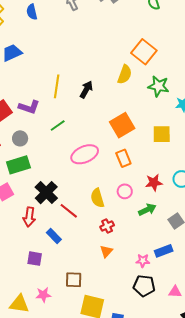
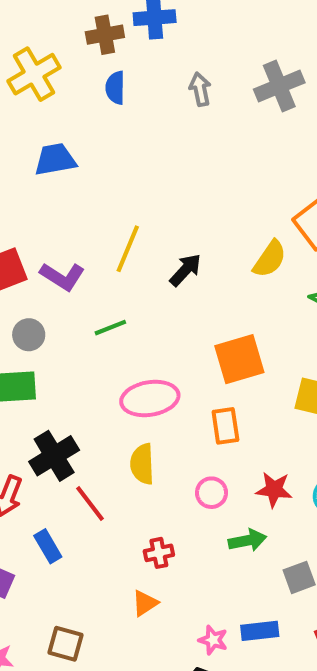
yellow semicircle: (97, 198) -> (142, 464), moved

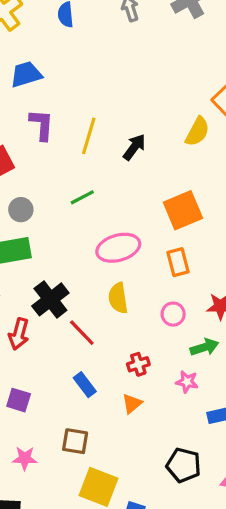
purple L-shape: (62, 276) -> (42, 125), moved, turned -112
blue rectangle: (48, 546) -> (85, 385), moved
pink star: (213, 640) -> (187, 382), moved

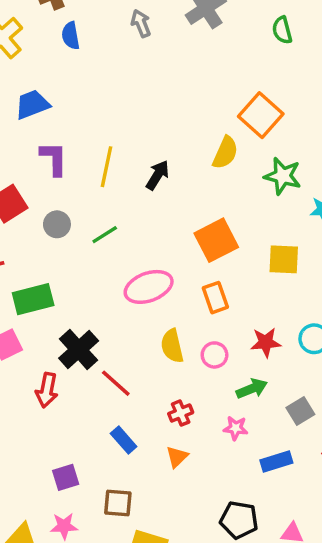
gray circle: (21, 210) -> (57, 224), moved
yellow semicircle: (118, 298) -> (172, 346), moved
purple square: (19, 400) -> (66, 477), moved, turned -30

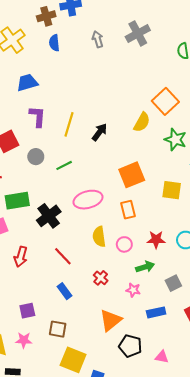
black cross: (79, 350) -> (49, 216), moved
red cross: (181, 413) -> (101, 278), turned -32
orange triangle: (177, 457) -> (111, 320), moved, size x1.6

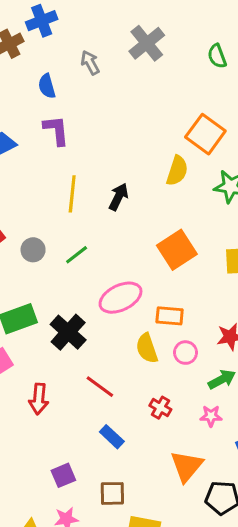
blue semicircle: (54, 43) -> (47, 86), moved
purple L-shape: (37, 116) -> (56, 130), moved
orange rectangle: (128, 210) -> (170, 316), moved, turned -60

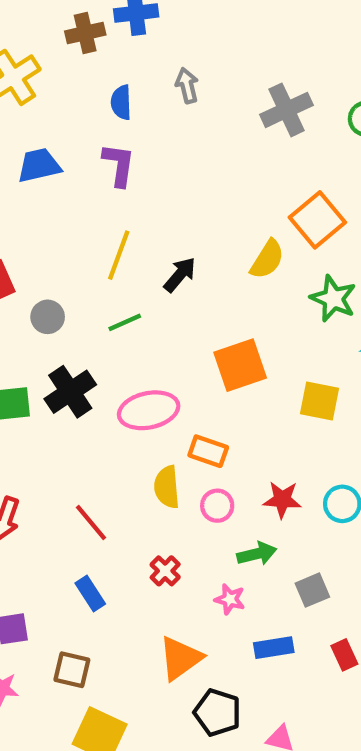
gray cross: (147, 43) -> (286, 110), moved
green line: (77, 255) -> (125, 322), moved
black cross: (68, 332) -> (70, 392), moved

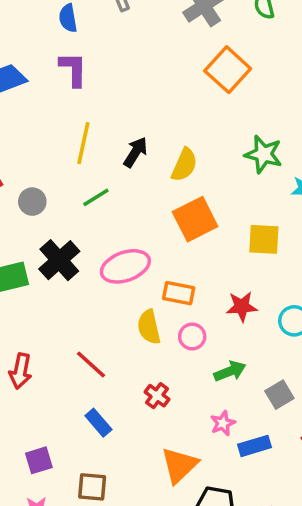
orange square: (317, 220) -> (228, 70), moved
yellow semicircle: (267, 259) -> (184, 165), moved
red star: (282, 500) -> (242, 307), moved
pink star: (230, 599) -> (223, 423), moved, turned -30

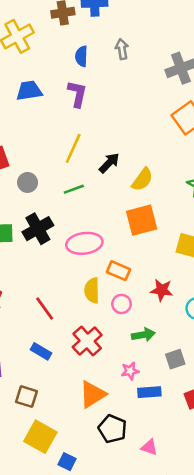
red cross: (157, 396) -> (87, 341), size x1.6
blue rectangle: (98, 423) -> (41, 351), turned -30

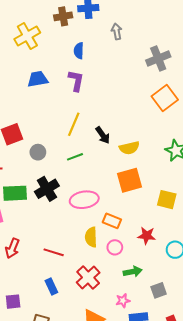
gray arrow: (122, 49) -> (117, 31), moved
black arrow: (109, 163) -> (103, 135), turned 102
yellow semicircle: (142, 179) -> (129, 148), turned 42
red line: (45, 309) -> (54, 252), turned -36
blue rectangle: (41, 351) -> (51, 286), turned 35

